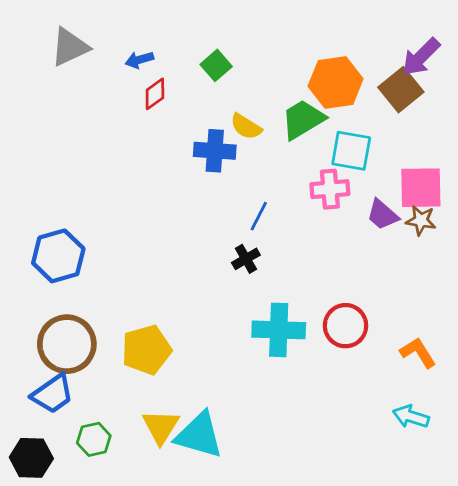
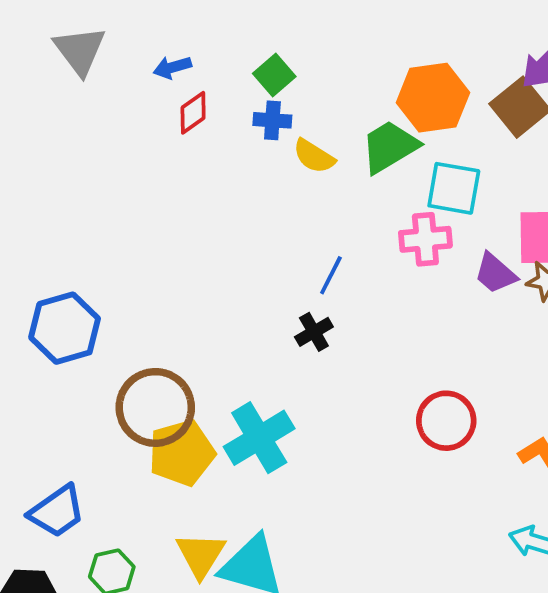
gray triangle: (70, 47) -> (80, 50), turned -42
blue cross: (215, 151) -> (272, 120), moved, size x0.7
cyan cross: (279, 330) -> (259, 438), moved, turned -33
brown circle: (67, 344) -> (155, 407), moved

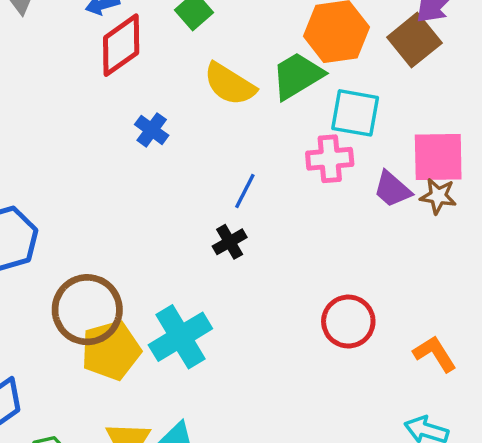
red diamond: (193, 113) -> (121, 45), size x1.6
blue cross: (272, 120) -> (152, 130), moved, turned 32
yellow semicircle: (314, 156) -> (230, 84), size x1.4

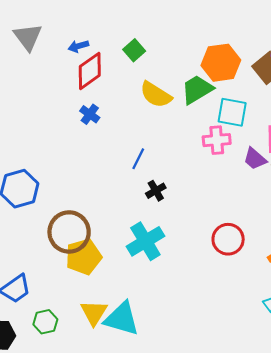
blue cross: (152, 130) -> (90, 114), moved
blue line: (245, 191) -> (138, 159), moved
cyan cross: (180, 337) -> (145, 241), moved

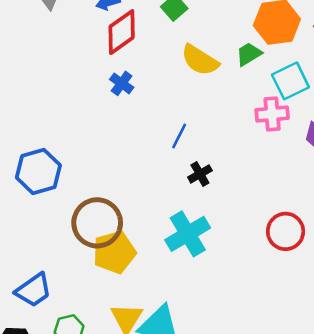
green trapezoid: (197, 90) -> (249, 54), size x0.7
cyan square: (232, 112) -> (290, 81), turned -36

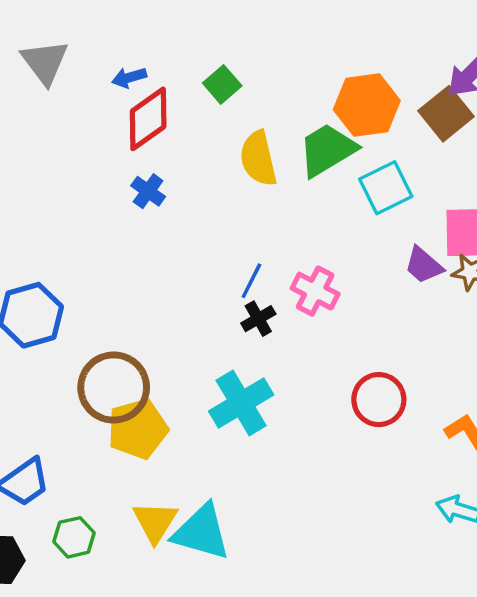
green trapezoid: (249, 54) -> (327, 150), size x1.6
yellow semicircle: (200, 60) -> (258, 158), turned 45
pink cross: (272, 114) -> (315, 291), moved, turned 32
blue line: (179, 136) -> (251, 281), moved

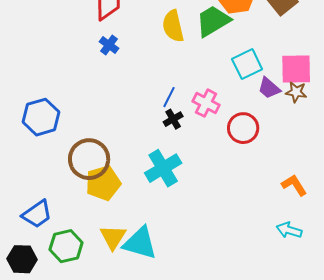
cyan square: (386, 188) -> (247, 64), moved
red circle: (379, 400) -> (243, 128), moved
green hexagon: (74, 537) -> (66, 246), size x1.4

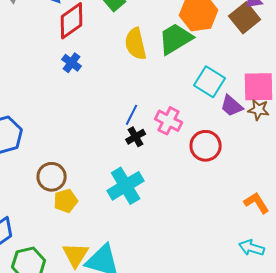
cyan square: (247, 64) -> (210, 82), turned -32
brown circle: (89, 159) -> (52, 177), size x0.7
yellow pentagon: (103, 183) -> (66, 201), size x0.7

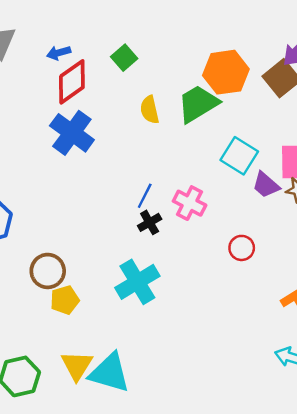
yellow semicircle: (136, 44) -> (150, 110), size x0.7
blue cross: (72, 63) -> (72, 133), size x1.8
red circle: (206, 146) -> (242, 248), moved, size x0.7

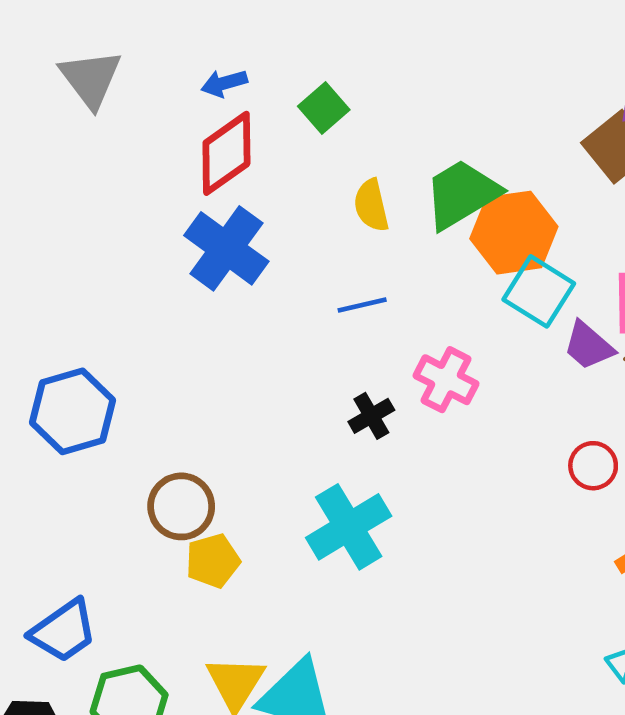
blue arrow: (59, 53) -> (224, 83), moved
orange hexagon: (226, 72) -> (514, 233), moved
blue line: (145, 196) -> (362, 305), moved, turned 50
red circle: (242, 248) -> (593, 466), moved

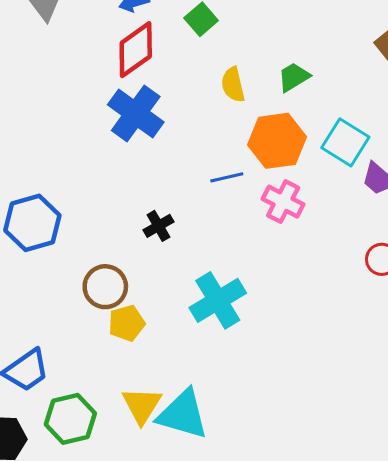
green trapezoid: (462, 194) -> (294, 77), size x0.6
orange hexagon: (514, 233) -> (277, 141), moved
blue line: (362, 305) -> (227, 177), moved
black cross: (371, 416) -> (158, 226), moved

